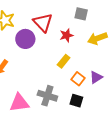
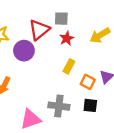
gray square: (81, 14) -> (61, 19), moved
red triangle: (43, 23) -> (39, 30), turned 45

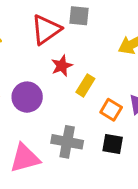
red star: (67, 38) -> (62, 66), moved
purple circle: (24, 51) -> (27, 97), moved

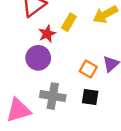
yellow rectangle: (85, 85) -> (69, 22), moved
purple circle: (27, 97) -> (38, 58), moved

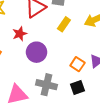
red star: (47, 34) -> (20, 34), moved
black square: (90, 97) -> (77, 87), turned -32

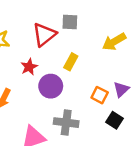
yellow rectangle: (64, 24) -> (71, 62), moved
black square: (77, 87) -> (115, 120), moved, turned -32

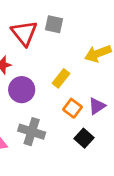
red triangle: (44, 35) -> (24, 33), turned -40
yellow rectangle: (71, 62) -> (61, 78), moved

